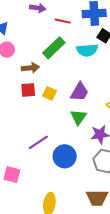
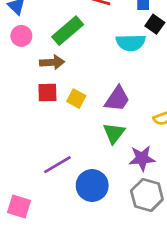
green rectangle: (54, 48) -> (68, 31), moved

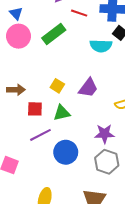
pink circle: (21, 36) -> (19, 36), size x1.5
brown arrow: (52, 62) -> (16, 90), moved
red square: (47, 93) -> (35, 109), moved
green triangle: (114, 133) -> (62, 113), moved, turned 36

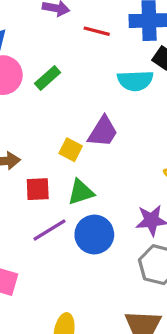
green rectangle: (54, 34) -> (48, 78), moved, size x0.7
purple trapezoid: (88, 88) -> (103, 132), moved
blue circle: (66, 152) -> (94, 235), moved

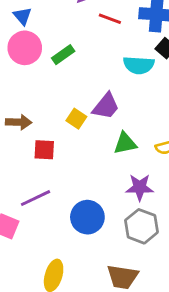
green triangle: (81, 192) -> (125, 143), moved
purple line: (49, 230) -> (35, 198), moved
blue circle: (94, 235) -> (87, 217), moved

